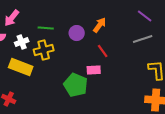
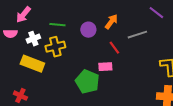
gray line: (143, 39) -> (137, 35), moved

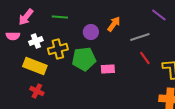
green line: (57, 25) -> (60, 17), moved
red line: (114, 48) -> (145, 58), moved
green pentagon: (87, 82) -> (84, 59), moved, turned -30
red cross: (20, 96) -> (37, 91), moved

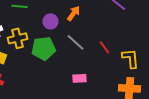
gray line: (140, 37) -> (76, 42), moved, turned 60
pink rectangle: (108, 69) -> (80, 78), moved

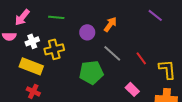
green pentagon: (44, 48) -> (91, 72), moved
pink rectangle: (80, 78) -> (132, 89), moved, turned 48

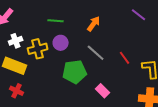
green line: (56, 17) -> (56, 21), moved
purple circle: (87, 32) -> (61, 43), moved
pink rectangle: (132, 89) -> (103, 91), moved

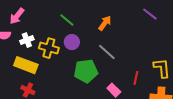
green line: (56, 21) -> (67, 20), turned 35
yellow cross: (38, 49) -> (49, 48), turned 30
red line: (125, 58) -> (136, 78), moved, turned 48

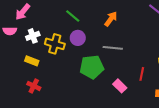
gray line: (107, 52) -> (113, 48), turned -36
yellow rectangle: (26, 65) -> (32, 61), size x0.6

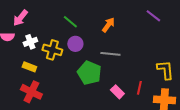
green pentagon: (92, 67) -> (89, 73), turned 30
red line: (142, 74) -> (139, 88), moved
red cross: (34, 86) -> (31, 92), size x1.5

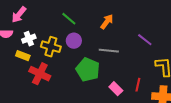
purple line: (153, 16) -> (145, 40), moved
yellow rectangle: (29, 67) -> (23, 56), moved
red cross: (31, 92) -> (40, 74), moved

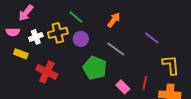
yellow cross: (51, 47) -> (58, 33), moved, turned -30
gray line: (109, 51) -> (116, 49), turned 30
yellow rectangle: (23, 56) -> (21, 54), moved

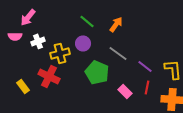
green line: (76, 17) -> (87, 21), moved
yellow cross: (58, 33) -> (60, 53), moved
purple line: (152, 38) -> (145, 66), moved
yellow rectangle: (21, 54) -> (23, 86), moved, turned 32

